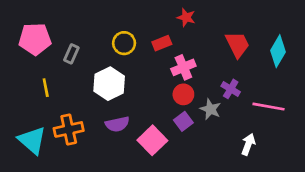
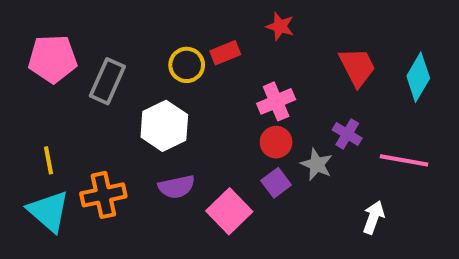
red rectangle: (162, 43) -> (225, 53), moved
gray rectangle: (71, 54) -> (107, 81), size x1.5
yellow line: (46, 88) -> (49, 160), moved

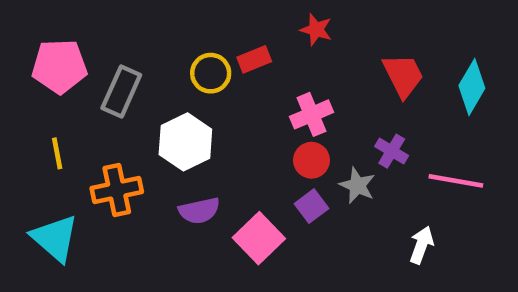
yellow line: (49, 160) -> (57, 153), moved
orange cross: (103, 195) -> (117, 190), moved

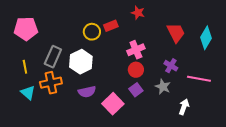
gray rectangle: (121, 91) -> (53, 57), moved
gray star: (357, 185) -> (163, 87), moved
cyan triangle: (55, 238) -> (28, 93), moved, size x0.7

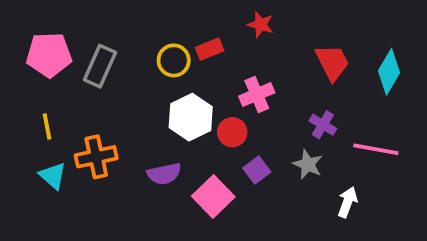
gray rectangle: (53, 57) -> (100, 66), moved
white hexagon: (81, 62) -> (191, 117), moved
red circle: (136, 70) -> (232, 132), moved

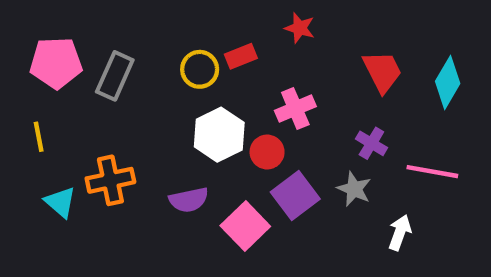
yellow line: (47, 127) -> (39, 137), moved
purple square: (257, 170) -> (295, 196), size x1.5

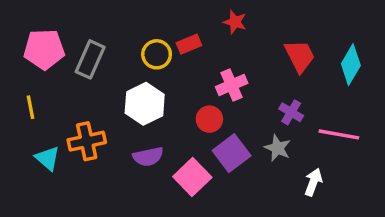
white hexagon: (219, 135) -> (145, 104), moved

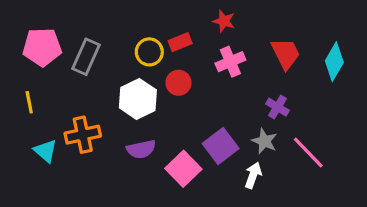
pink cross: (232, 85) -> (230, 62), moved
red circle: (209, 119) -> (178, 83), moved
pink line: (339, 134) -> (308, 153), moved, turned 36
white arrow: (313, 182) -> (253, 175), moved

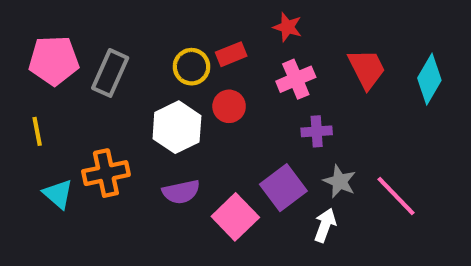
purple cross: (277, 107) -> (317, 131), moved, turned -35

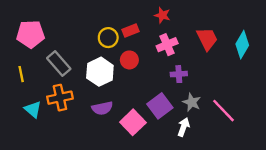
gray rectangle: (110, 73) -> (59, 63), moved, turned -65

